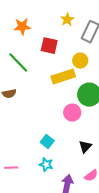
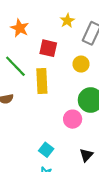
orange star: (22, 27) -> (20, 28), turned 30
yellow rectangle: (63, 77) -> (42, 81), moved, turned -75

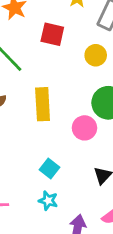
yellow rectangle: (42, 81) -> (43, 104), moved

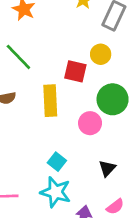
red square: (52, 34) -> (75, 71), moved
cyan star: (48, 201) -> (56, 192), size x1.6

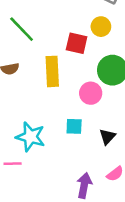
cyan square: (57, 162) -> (74, 126), moved, turned -36
cyan star: (56, 192) -> (30, 137), moved

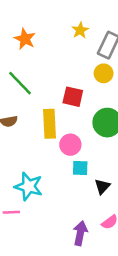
yellow circle: (101, 27) -> (104, 73), moved
pink circle: (91, 93) -> (70, 145), moved
cyan square: (74, 126) -> (80, 168), moved

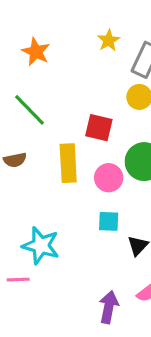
pink circle: (70, 145) -> (109, 178), moved

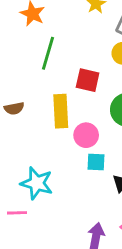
green line: (29, 110) -> (48, 53), moved, turned 60
pink circle: (109, 178) -> (86, 135), moved

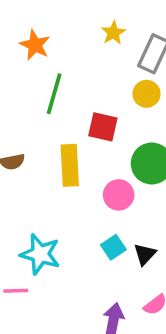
pink circle: (86, 135) -> (119, 195), moved
cyan square: (96, 162) -> (113, 247), moved, turned -36

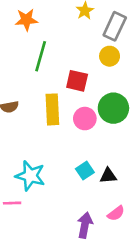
orange star: (35, 45) -> (26, 20), turned -30
pink circle: (119, 195) -> (85, 119), moved
black triangle: (145, 254) -> (108, 176), turned 42

